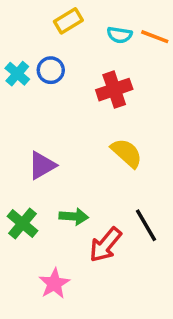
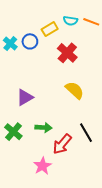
yellow rectangle: (68, 21) -> (50, 29), moved
red cross: (114, 90) -> (67, 53), turned -30
pink star: (54, 283) -> (42, 166), moved

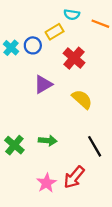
cyan semicircle: (70, 21) -> (72, 15), moved
purple triangle: (25, 97) -> (43, 84), moved
red arrow: (62, 144) -> (74, 177), moved

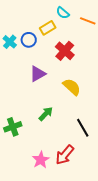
cyan semicircle: (72, 15) -> (63, 13), turned 32
green arrow: (48, 141) -> (46, 114), moved, turned -49
green cross: (14, 145) -> (13, 127), turned 30

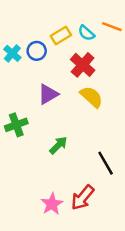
cyan semicircle: (63, 13) -> (86, 33), moved
yellow semicircle: (72, 87) -> (91, 97), moved
green cross: (13, 127) -> (16, 125), moved

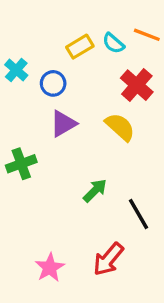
blue circle: (37, 51) -> (53, 83), moved
red cross: (83, 65) -> (137, 85), moved
green arrow: (58, 145) -> (95, 191), moved
pink star: (52, 204) -> (50, 268), moved

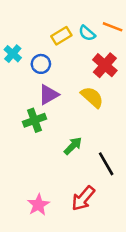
green cross: (21, 164) -> (34, 120), moved

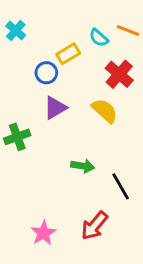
yellow rectangle: (61, 36) -> (68, 54), moved
cyan cross: (13, 54) -> (16, 30), moved
green cross: (34, 120) -> (17, 137), moved
green arrow: (73, 146) -> (83, 166), turned 54

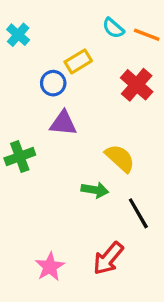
cyan semicircle: (99, 38) -> (113, 28), moved
purple triangle: (55, 108) -> (63, 123), turned 35
yellow semicircle: (105, 111) -> (120, 158), moved

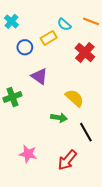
cyan semicircle: (113, 28) -> (64, 24), moved
blue circle: (53, 83) -> (25, 47), moved
purple triangle: (63, 123) -> (39, 76), turned 30
pink star: (50, 267) -> (28, 154), moved, turned -30

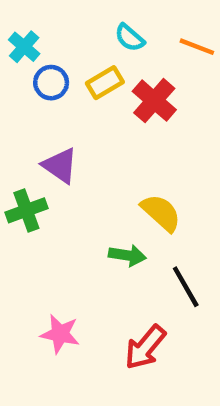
cyan semicircle: (64, 24) -> (130, 38), moved
blue circle: (25, 47) -> (51, 83), moved
red cross: (85, 52) -> (154, 101), moved
purple triangle: (39, 76) -> (60, 166), moved

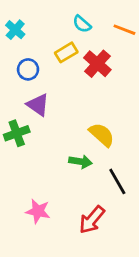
blue circle: (51, 83) -> (28, 69), moved

